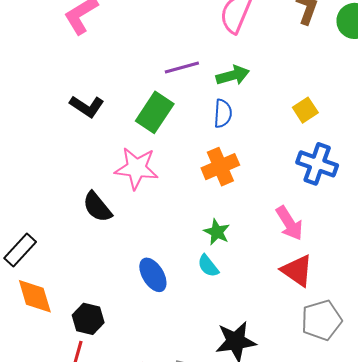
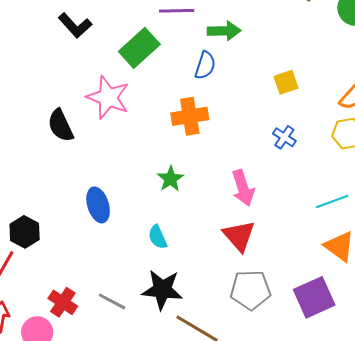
blue cross: (317, 164) -> (284, 137), size x0.6
cyan semicircle: (208, 266) -> (158, 237), moved

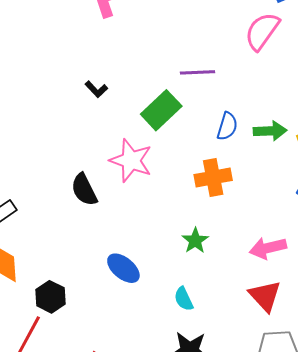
black L-shape: (75, 25) -> (96, 89), size x0.7
green arrow: (224, 31) -> (270, 131), moved
pink arrow: (243, 188) -> (268, 248), turned 96
blue ellipse: (98, 205) -> (123, 268), turned -32

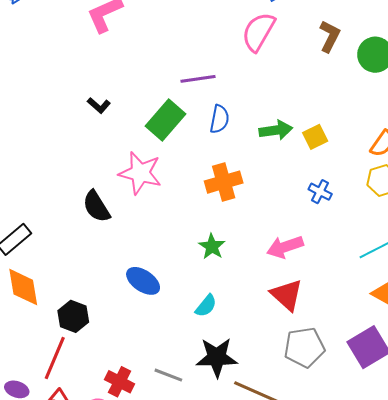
blue semicircle: (227, 126) -> (219, 119), moved
cyan semicircle: (184, 299) -> (206, 306), turned -110

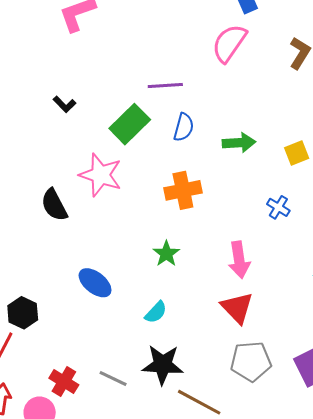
yellow square: (315, 137) -> (297, 153), moved
pink arrow: (285, 247) -> (239, 260), turned -84

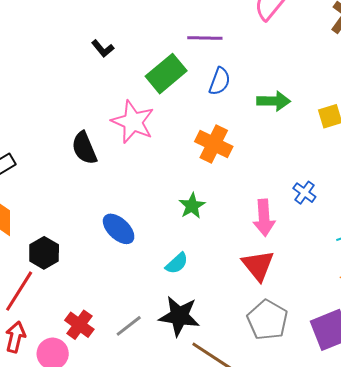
orange cross: (183, 190) -> (214, 144), turned 33
blue cross: (278, 207) -> (304, 193), moved
gray pentagon: (251, 361) -> (267, 320), turned 30
gray line: (113, 379) -> (129, 326), turned -68

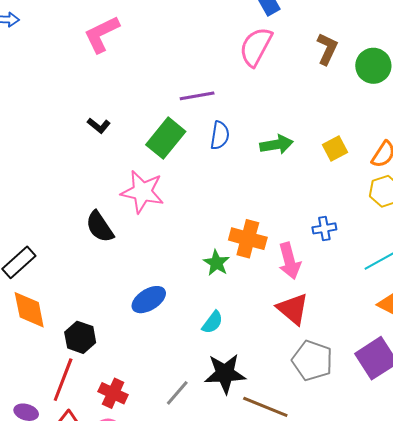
orange cross: (214, 144) -> (248, 239), moved
blue cross: (304, 193) -> (324, 228), turned -35
blue ellipse: (119, 229) -> (149, 300), turned -64
red cross: (79, 325) -> (113, 393), moved

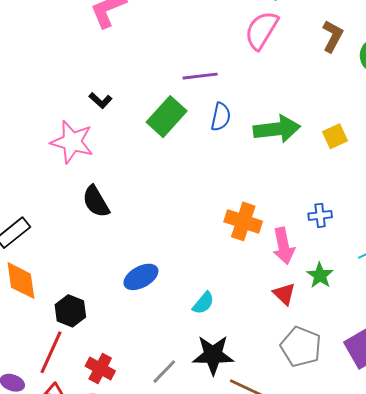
green arrow: (277, 145) -> (277, 129), size x1.4
pink star: (142, 192) -> (72, 142), moved
green star: (216, 263) -> (320, 275), moved
red triangle: (293, 309) -> (284, 294), size x0.7

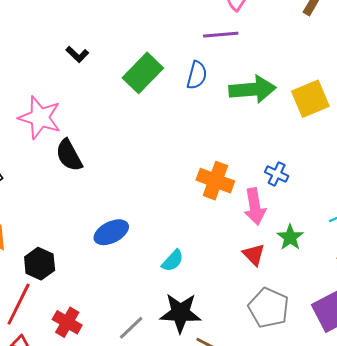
purple line: (200, 76) -> (221, 35), moved
yellow square: (335, 136) -> (310, 99), size x1.5
pink star: (72, 142) -> (40, 118), moved
blue cross: (320, 215) -> (277, 174), moved, turned 30

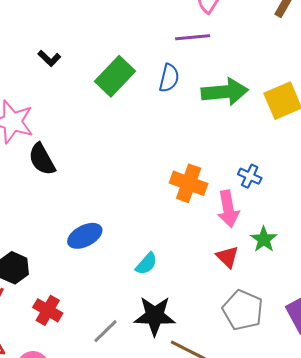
red cross: (67, 322) -> (48, 310), moved

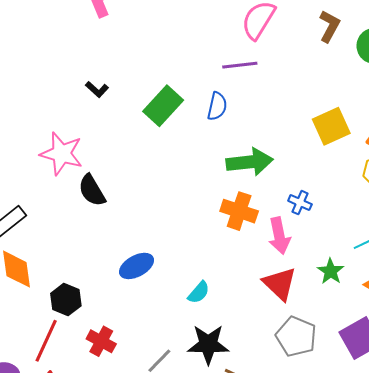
green arrow: (225, 92) -> (250, 162), moved
green star: (264, 239) -> (331, 271), moved
red triangle: (228, 257) -> (280, 284), size x1.5

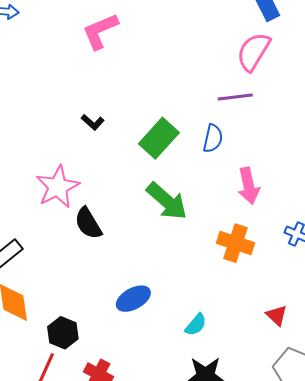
pink star: (62, 154) -> (58, 187), turned 30
green arrow: (250, 162) -> (167, 201), moved, turned 48
pink arrow: (279, 236) -> (249, 186), moved
red triangle: (280, 284) -> (277, 315), size x0.6

